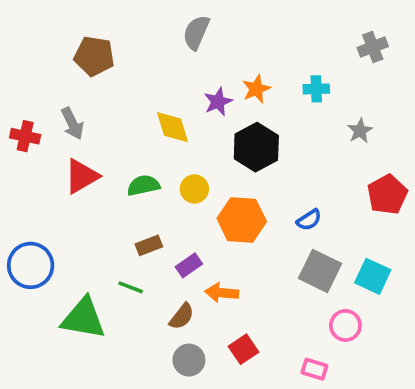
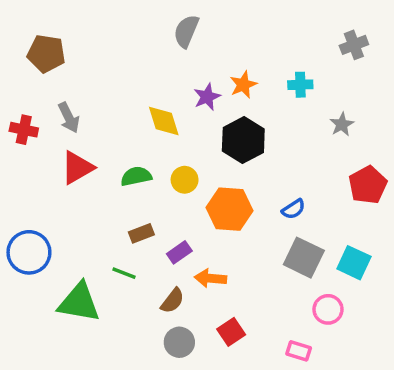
brown pentagon: (94, 56) -> (46, 54), moved

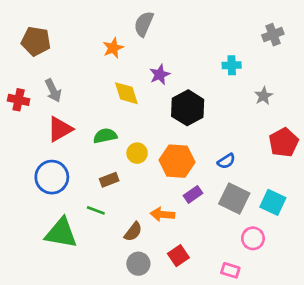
orange star: (243, 85) -> (113, 48), moved
yellow circle: (185, 180) -> (137, 153), moved
blue circle: (29, 252) -> (52, 177), moved
purple rectangle: (179, 252) -> (193, 194), moved

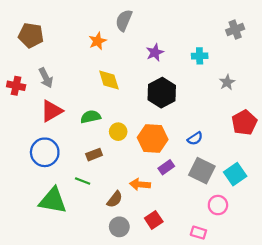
purple star: (160, 75) -> (155, 52), moved
cyan square: (273, 202) -> (235, 174), turned 30

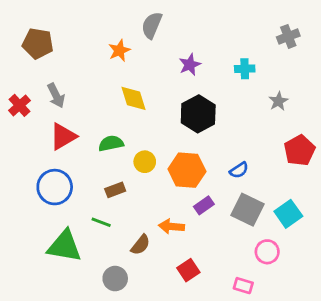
red cross: (16, 86) -> (19, 105), turned 36
gray circle: (119, 227) -> (115, 279), moved

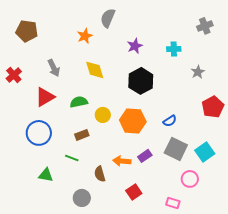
gray arrow: (56, 96) -> (54, 68), moved
purple rectangle: (204, 205) -> (145, 156), moved
brown semicircle: (141, 245) -> (100, 174), turned 126
green triangle: (65, 246) -> (46, 175), size x0.6

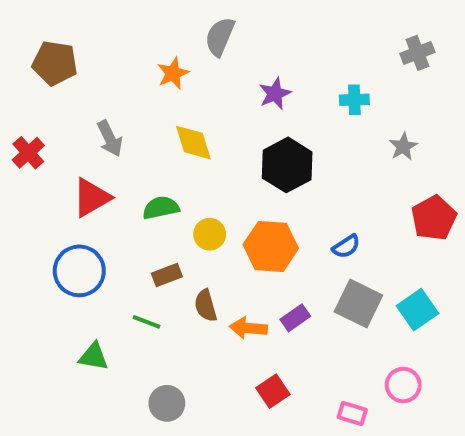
brown semicircle: (100, 174) -> (206, 306), moved
pink circle: (190, 179) -> (403, 385), moved

